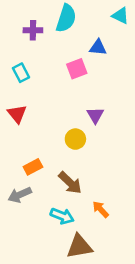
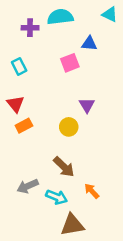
cyan semicircle: (66, 18) -> (60, 17), turned -115
orange rectangle: (33, 167) -> (24, 126), moved
gray arrow: (20, 195) -> (28, 186), moved

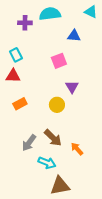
pink square: (70, 63) -> (59, 61), moved
red triangle: (15, 104) -> (13, 76), moved, turned -49
gray arrow: (28, 186) -> (29, 143), moved, turned -30
orange arrow: (92, 191) -> (77, 149), moved

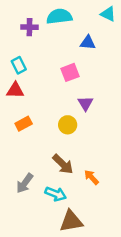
gray arrow: (29, 143) -> (25, 183), moved

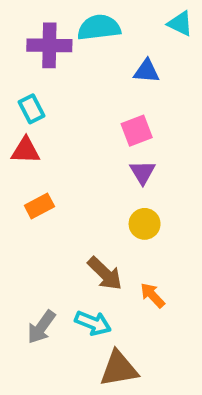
purple cross: (29, 27) -> (49, 45), size x1.5
pink square: (70, 72) -> (137, 131), moved
yellow circle: (68, 125) -> (145, 224), moved
gray arrow: (25, 183) -> (41, 327), moved

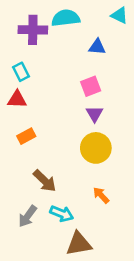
yellow circle: (145, 224) -> (96, 148), size x1.5
brown arrow: (105, 273) -> (45, 181), moved

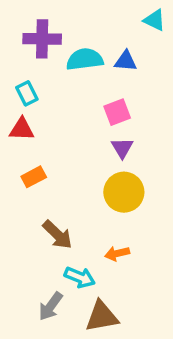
cyan semicircle: (66, 18) -> (85, 59), moved
orange arrow: (101, 195) -> (117, 253), moved, turned -60
gray arrow: (28, 216) -> (51, 306), moved

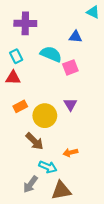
cyan semicircle: (85, 59) -> (51, 54), moved, turned 30
purple triangle: (122, 148) -> (70, 104), moved
yellow circle: (124, 192) -> (45, 116), moved

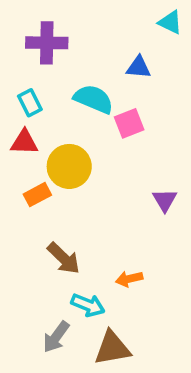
purple triangle: (70, 104) -> (165, 200), moved
yellow circle: (45, 116) -> (69, 166), moved

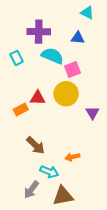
cyan triangle: (170, 22) -> (87, 13), moved
purple cross: (47, 43) -> (39, 32), moved
red triangle: (24, 142) -> (38, 98), moved
yellow circle: (69, 166) -> (66, 94), moved

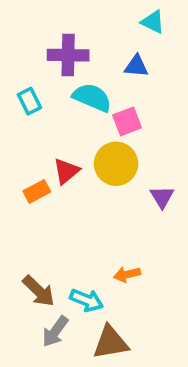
red triangle: (38, 98) -> (66, 171), turned -42
brown arrow: (36, 145) -> (39, 291), moved

